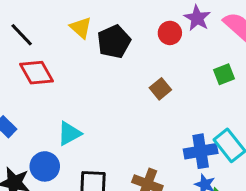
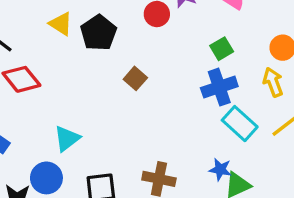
brown square: (160, 89) -> (135, 78), moved
blue cross: (201, 151) -> (219, 87), moved

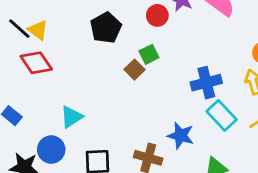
yellow triangle: (61, 24) -> (38, 30), moved
green square: (222, 49) -> (149, 54), moved
blue star: (220, 170) -> (181, 136), moved, size x1.4

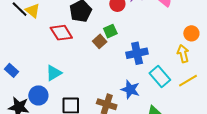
red diamond: (36, 63) -> (61, 33), moved
blue cross: (206, 83) -> (137, 53), moved

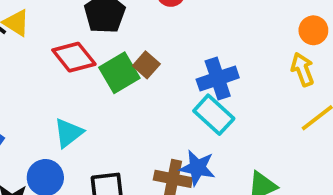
green square: (110, 31) -> (119, 73), moved, size x1.5
cyan rectangle: (160, 76) -> (214, 115), moved
blue star: (130, 89) -> (197, 168), moved

